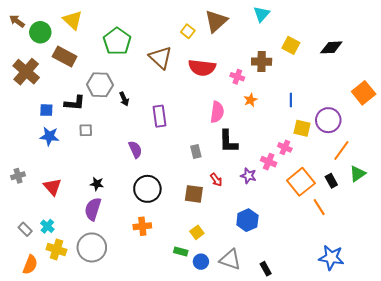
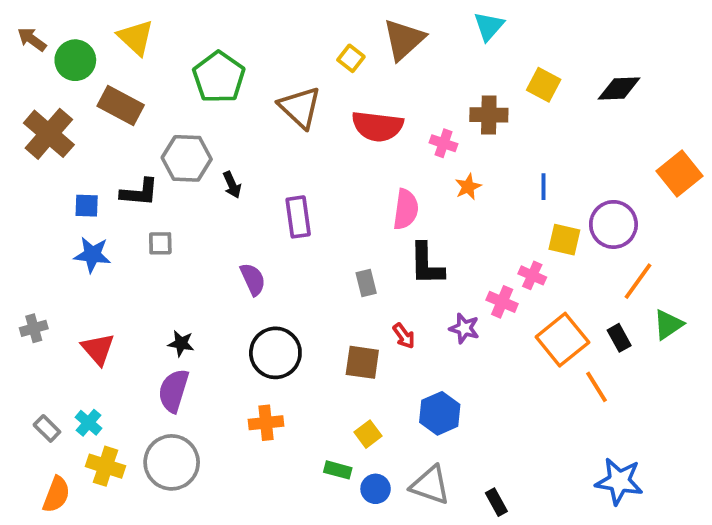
blue hexagon: (247, 220) -> (440, 413), moved

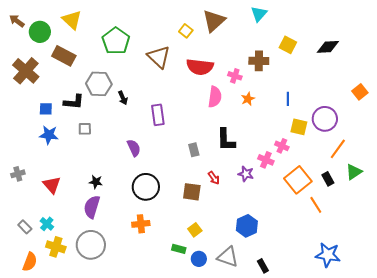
orange square: (680, 173) -> (360, 92), size x0.7
pink semicircle: (406, 209) -> (215, 97), moved
blue hexagon: (440, 413) -> (247, 226), moved

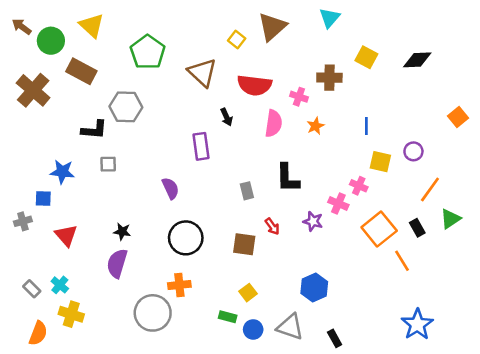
black arrow: (123, 98) -> (226, 117), moved
blue square: (46, 109) -> (43, 198), moved
purple circle: (325, 119) -> (413, 151), size x0.6
gray circle: (91, 245) -> (153, 313), moved
blue star: (328, 255) -> (417, 324), turned 30

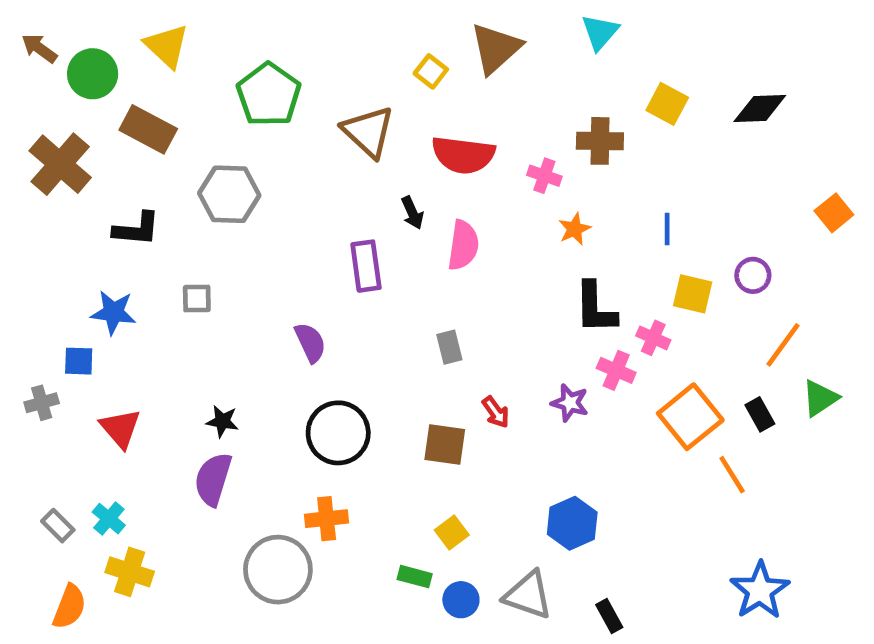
pink semicircle: (274, 123) -> (463, 245), moved
black L-shape: (94, 130) -> (137, 229), moved
black L-shape: (288, 178) -> (595, 308), moved

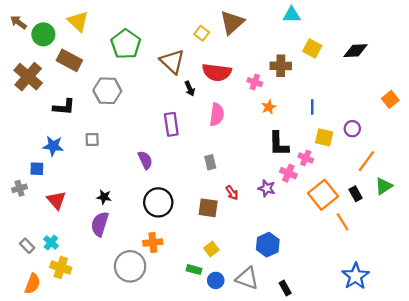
cyan triangle: (600, 32) -> (292, 15), moved, turned 48
black arrow: (412, 213) -> (190, 89), moved

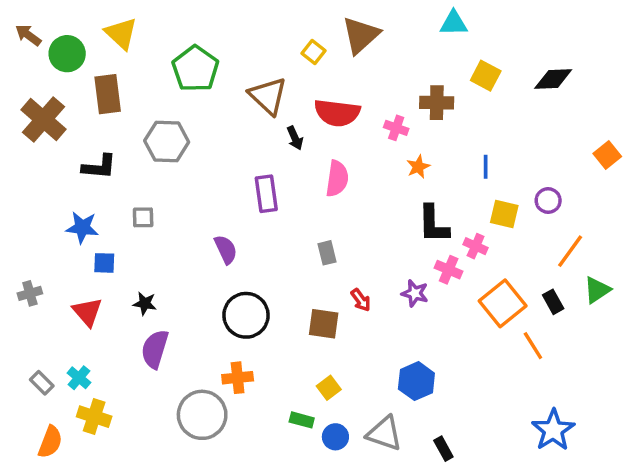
brown rectangle: (69, 60) -> (108, 94), turned 55
blue square: (37, 169) -> (104, 263), moved
black star: (104, 197) -> (145, 303), moved

